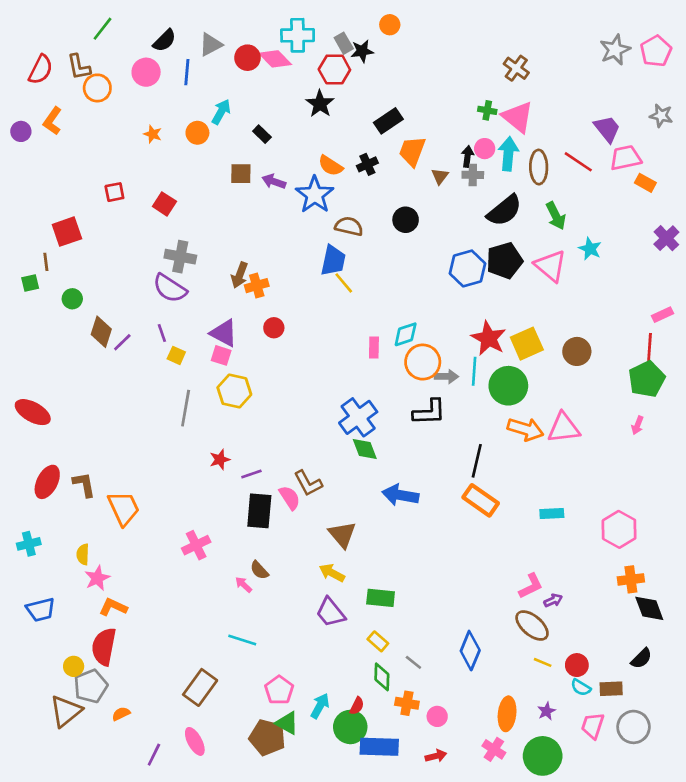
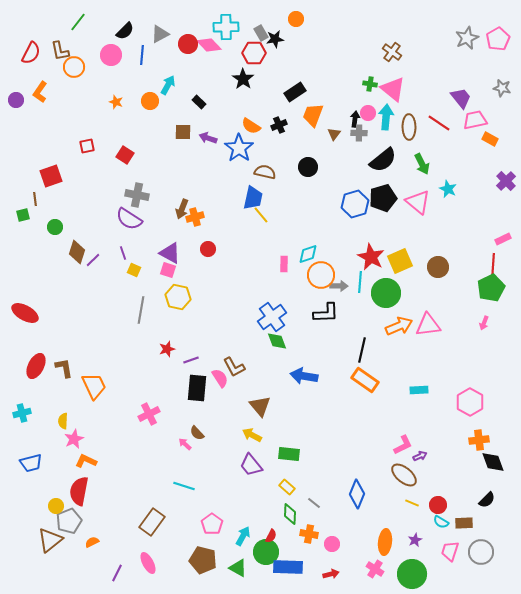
orange arrow: (525, 429) -> (399, 326), turned -40
green triangle: (287, 723) -> (238, 568), moved

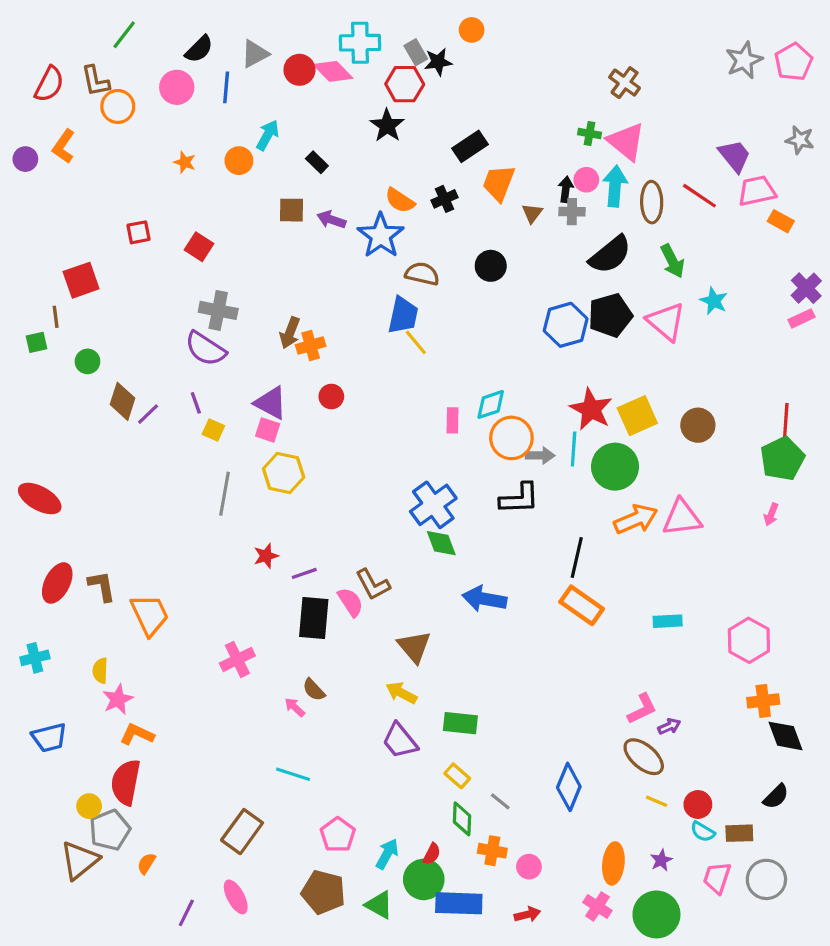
pink rectangle: (503, 239) -> (801, 318), moved
orange semicircle: (92, 542) -> (146, 863), turned -32

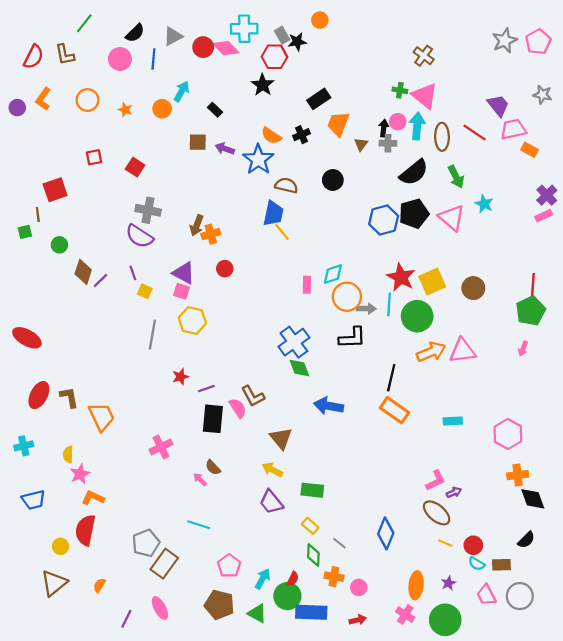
orange circle: (118, 106) -> (88, 100), moved
gray pentagon: (110, 830) -> (146, 543), moved
pink trapezoid: (717, 878) -> (486, 595), turned -45

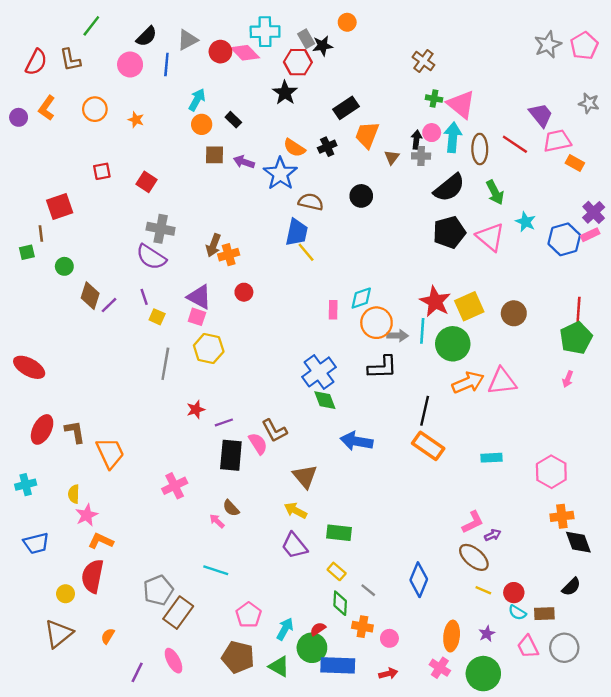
brown cross: (424, 56) -> (423, 61), moved
orange circle: (162, 109) -> (202, 124), moved
blue hexagon: (384, 220) -> (564, 239), moved
red semicircle: (293, 579) -> (318, 629), turned -152

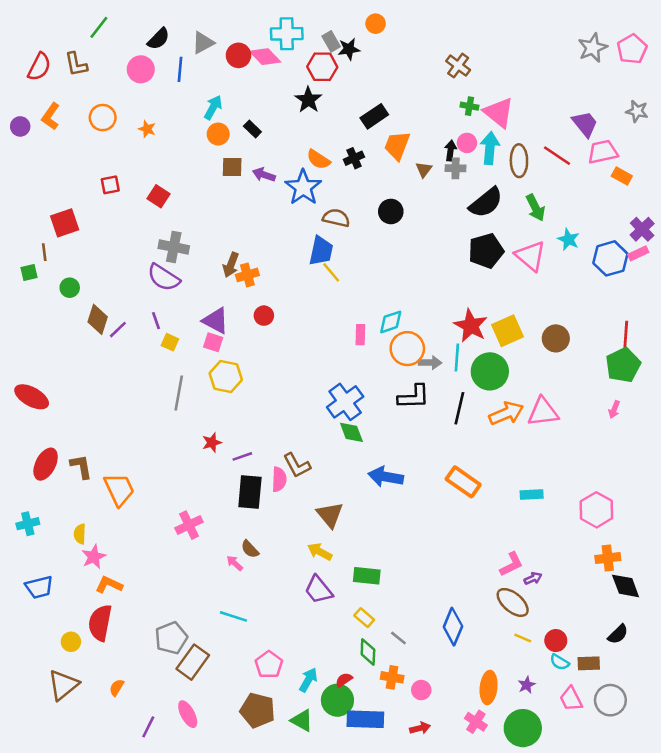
black line: (425, 411) -> (459, 408), moved
pink semicircle: (258, 444) -> (279, 479), turned 35

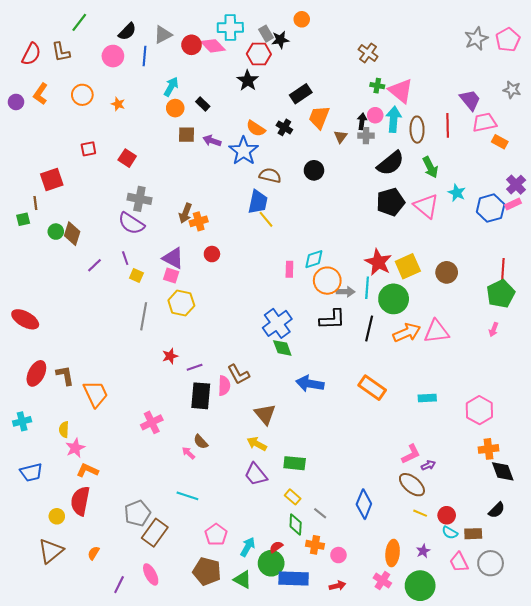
red line: (557, 156) -> (448, 125), turned 55
black cross: (354, 158) -> (284, 127), turned -35
brown diamond: (98, 319) -> (72, 234), moved

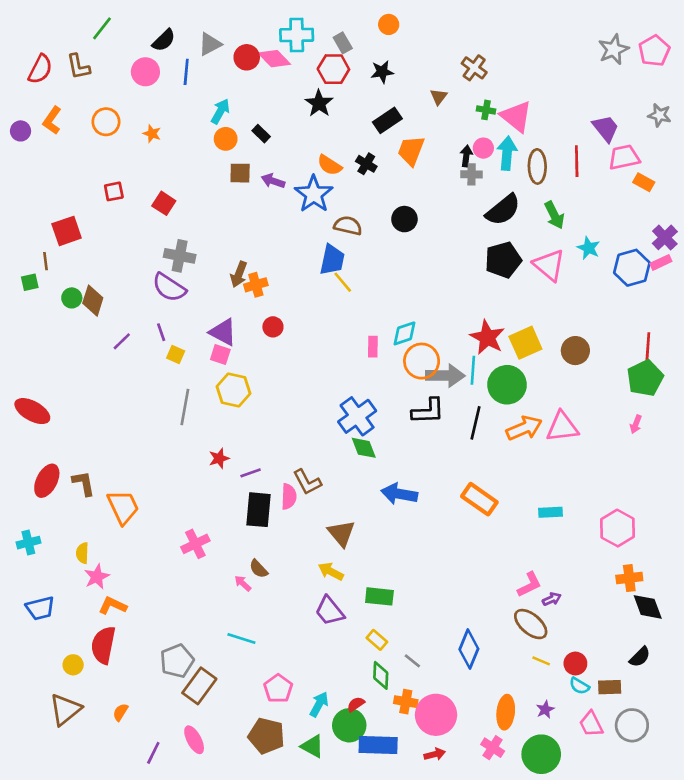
black star: (280, 40) -> (382, 72), moved
brown triangle: (341, 137) -> (439, 97), moved
gray arrow: (346, 292) -> (445, 376), size x1.6
pink circle: (338, 555) -> (436, 715), size x2.0

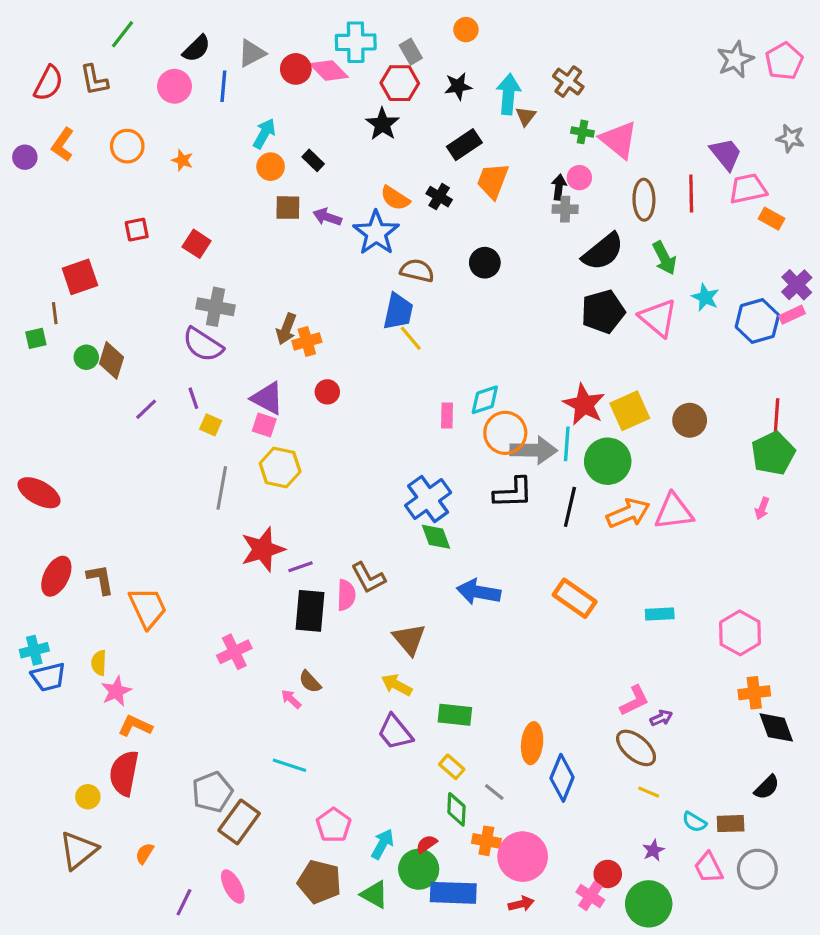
cyan arrow: (507, 153) -> (508, 94), moved
red star: (219, 458) -> (263, 549), size x1.8
blue trapezoid: (40, 608) -> (48, 677), moved
red circle: (575, 663) -> (608, 874), moved
orange ellipse: (506, 712) -> (532, 743), moved

